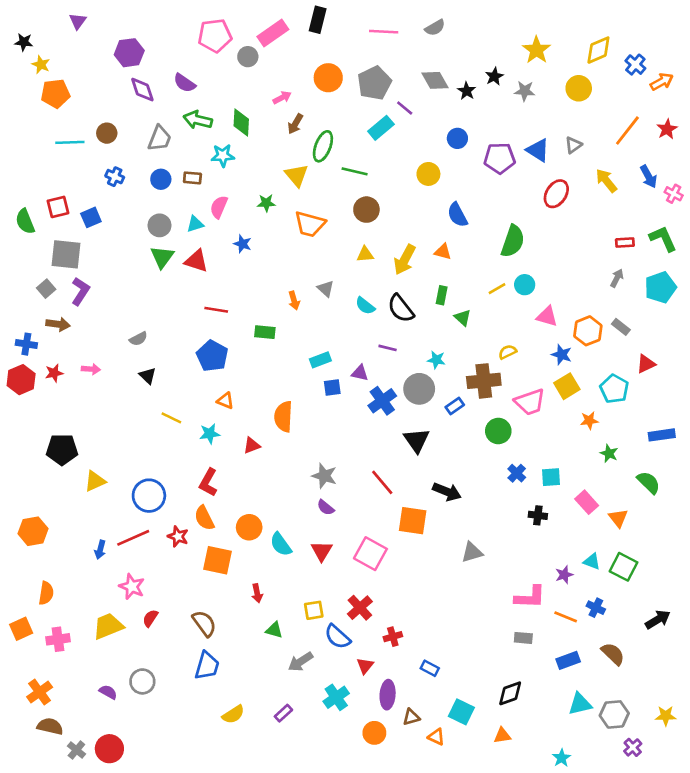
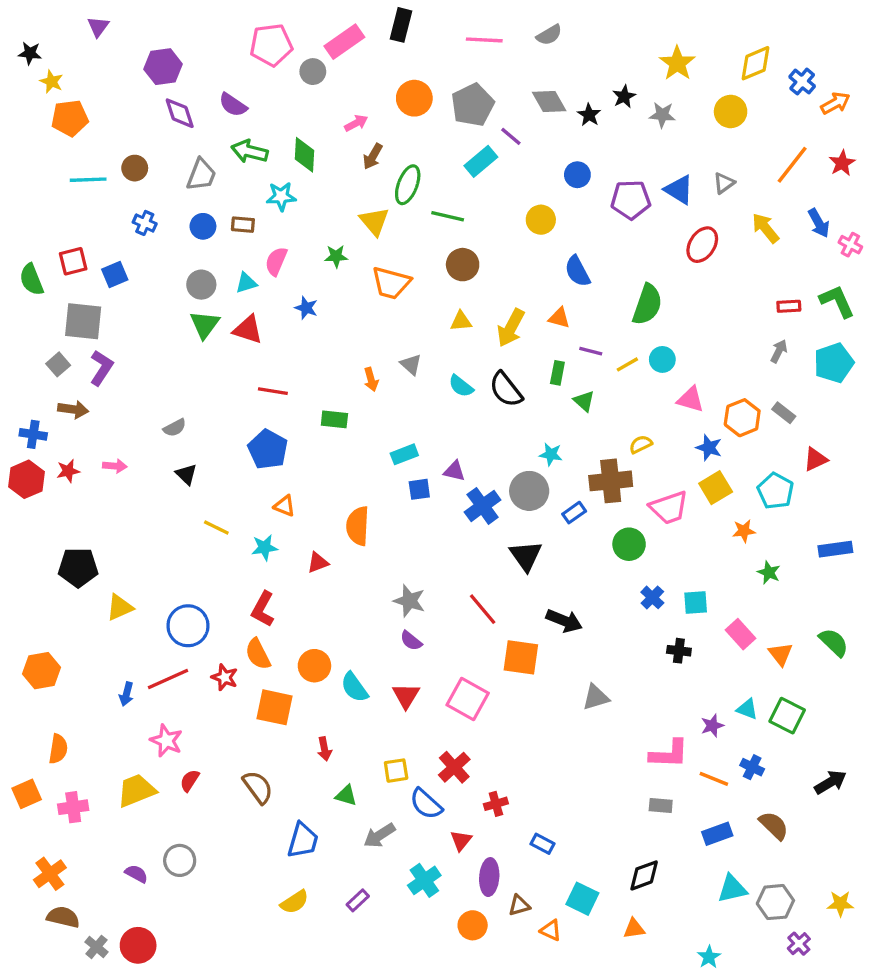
purple line: (388, 348) -> (591, 351), moved
green semicircle: (649, 482) -> (834, 642), moved
blue trapezoid: (207, 666) -> (303, 840), moved

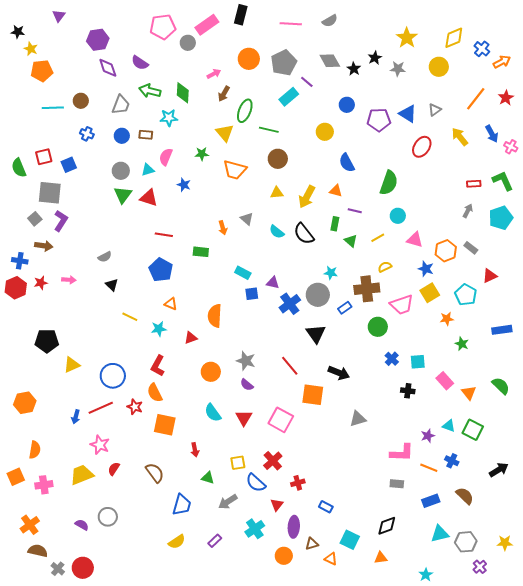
yellow line: (627, 364) -> (378, 238), moved
cyan rectangle: (404, 454) -> (243, 273), turned 49
orange circle: (314, 666) -> (211, 372), moved

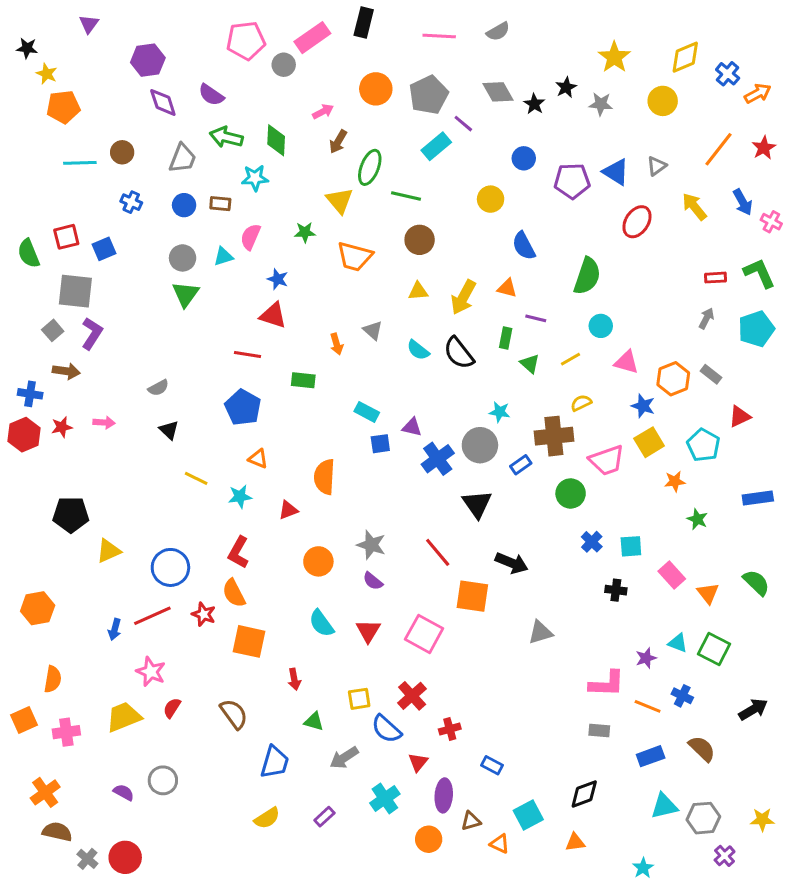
red triangle: (149, 198) -> (273, 315), moved
cyan square: (350, 540) -> (528, 815), turned 36

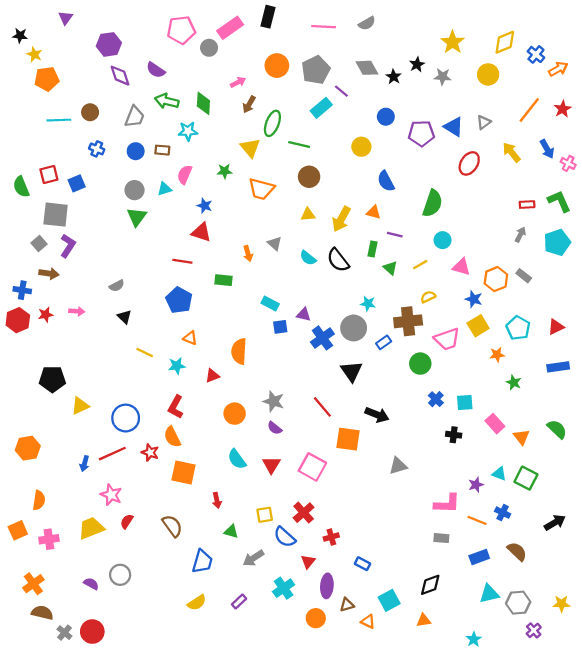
red triangle: (740, 416) -> (556, 327), moved

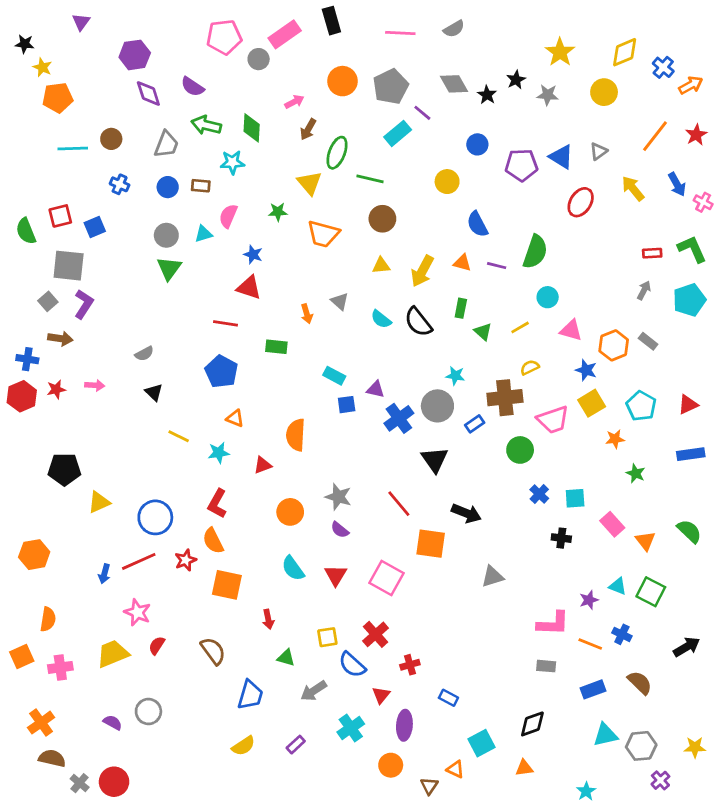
black rectangle: (268, 17) -> (331, 21), turned -30
purple line: (395, 235) -> (497, 266), moved
red star: (150, 453) -> (186, 560), turned 30
brown triangle: (347, 605) -> (429, 786), moved, turned -40

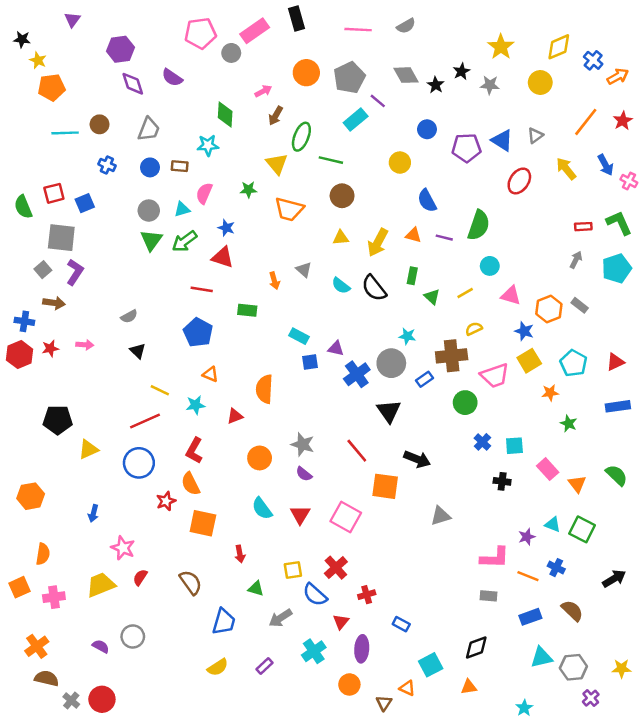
green arrow: (206, 125) -> (184, 241), moved, turned -50
red line: (139, 561) -> (145, 421), moved

